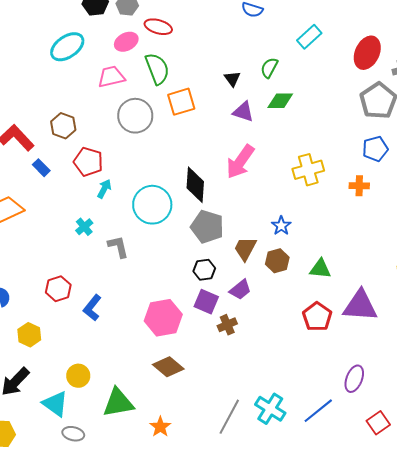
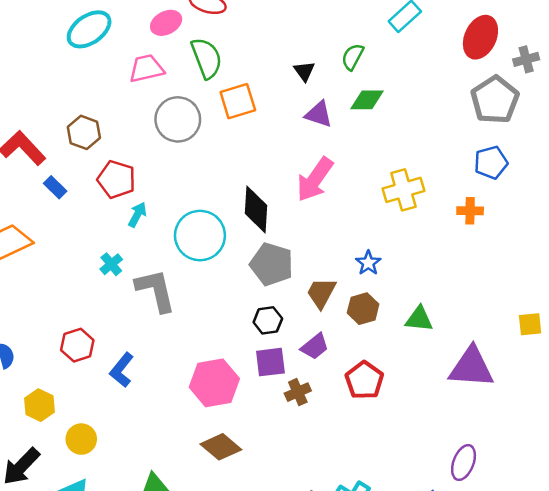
gray L-shape: (118, 247) -> (156, 290), size x1.5
purple square: (206, 302) -> (270, 362), turned -30
red pentagon: (317, 317) -> (364, 380), moved
yellow circle: (78, 376) -> (81, 439), moved

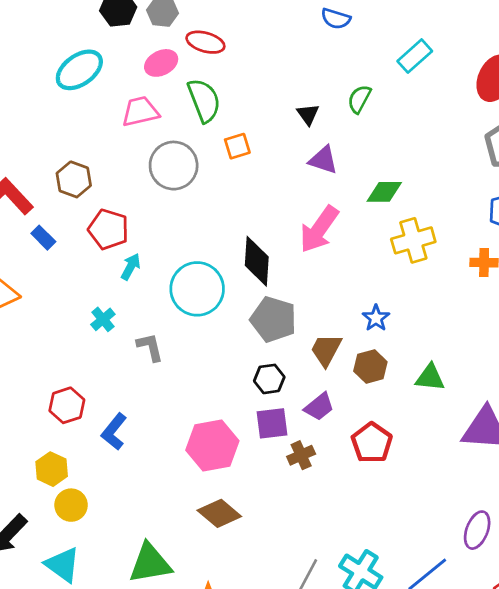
green diamond: (367, 100) -> (384, 192), moved
orange square: (238, 101) -> (237, 146), size x0.7
gray L-shape: (156, 290) -> (150, 347), size x0.6
yellow hexagon: (39, 405) -> (52, 469), moved

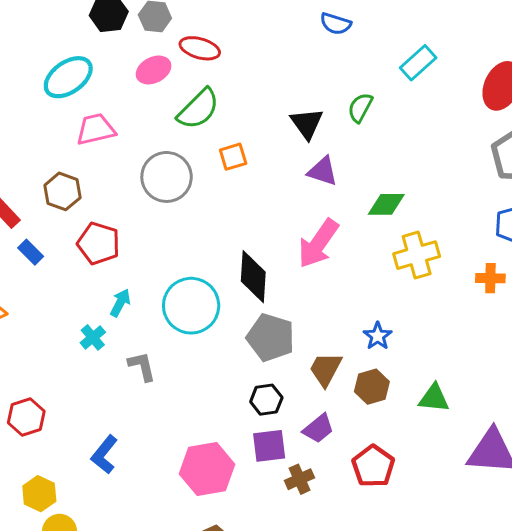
green semicircle: (204, 100) -> (198, 109), turned 66
pink trapezoid: (140, 111) -> (96, 129), moved
black triangle: (308, 114) -> (307, 123), size x1.4
cyan arrow: (131, 267) -> (120, 303), moved
red hexagon: (67, 405) -> (26, 417), moved

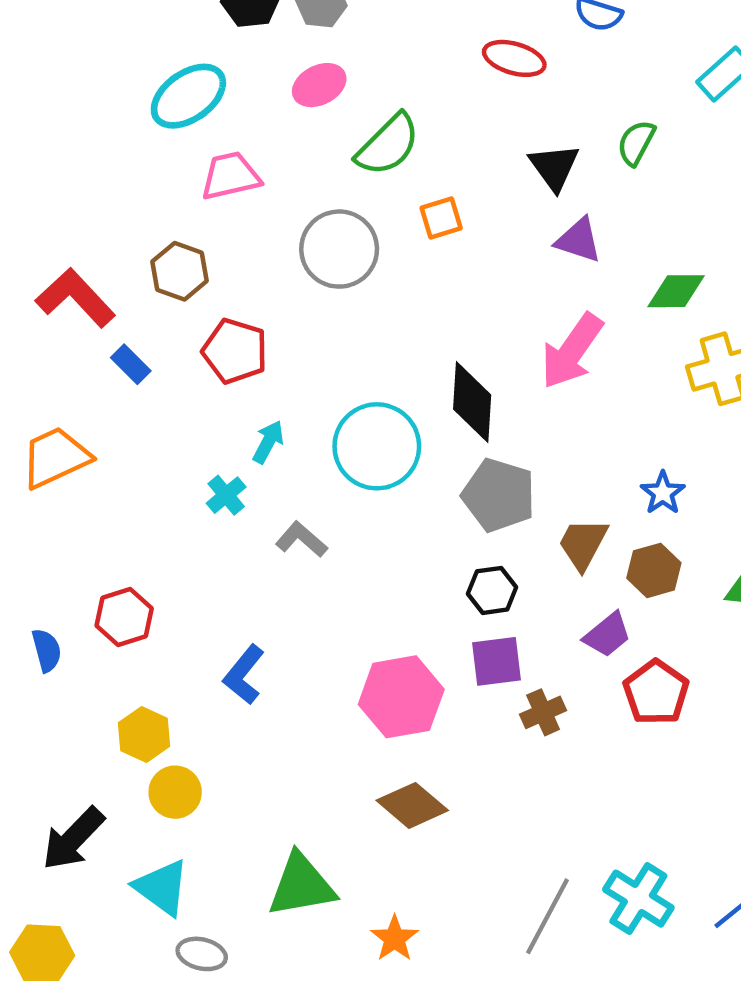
red ellipse: (200, 48) -> (514, 58), moved
gray L-shape: (142, 366) -> (301, 539), turned -36
purple trapezoid: (318, 429) -> (607, 635), moved

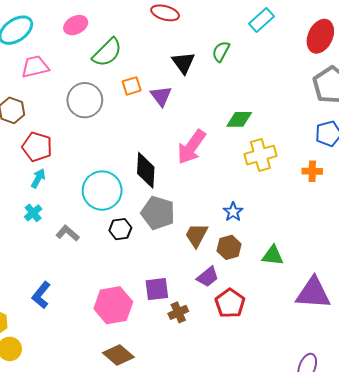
purple triangle: (579, 240) -> (161, 96), moved, turned 35
cyan arrow: (268, 442) -> (38, 178), moved
black hexagon: (492, 590) -> (120, 229), moved

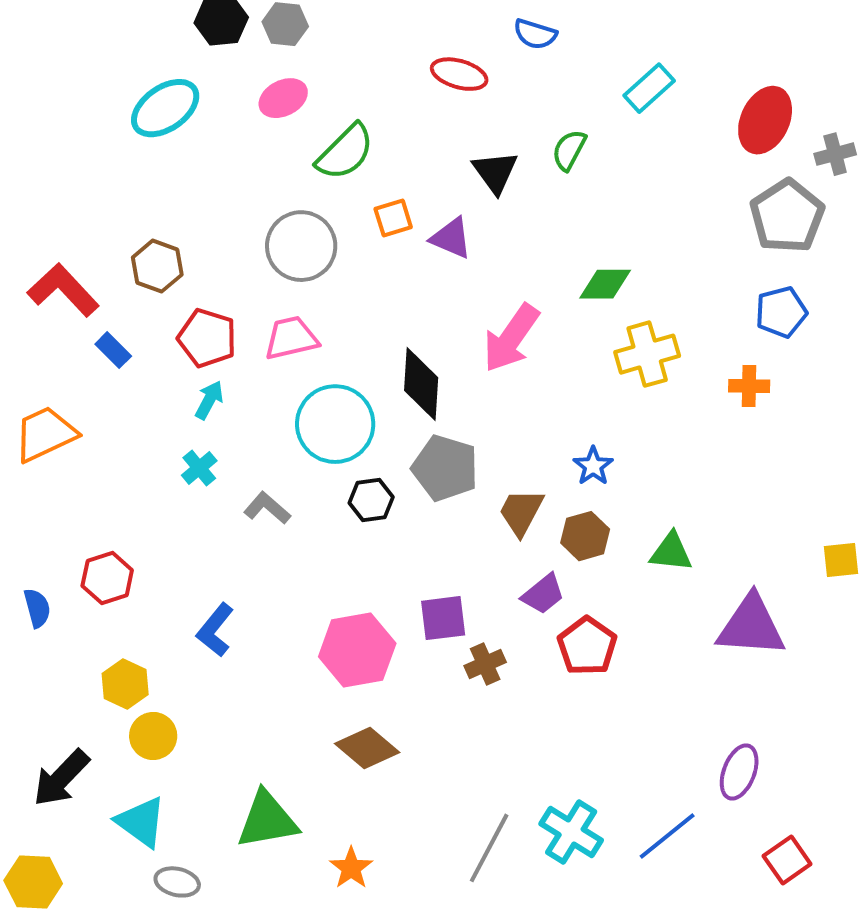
pink trapezoid: (35, 67) -> (291, 338), moved
purple triangle: (161, 96) -> (451, 238), turned -30

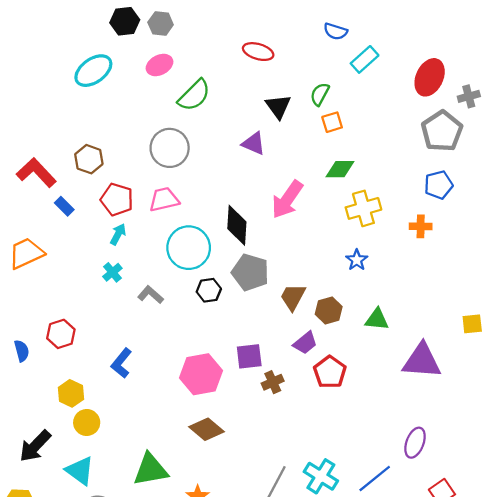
blue semicircle: (535, 34) -> (335, 31), moved
orange square: (393, 218) -> (332, 122), moved
blue star: (593, 466) -> (357, 260), moved

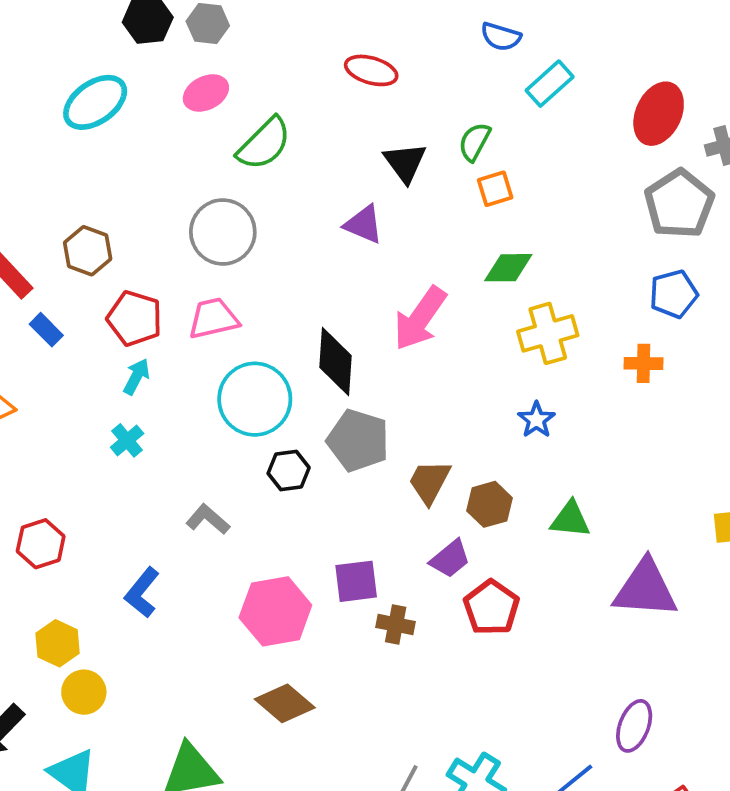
gray L-shape: (151, 295) -> (208, 519), moved
brown cross: (273, 382) -> (396, 624), turned 35

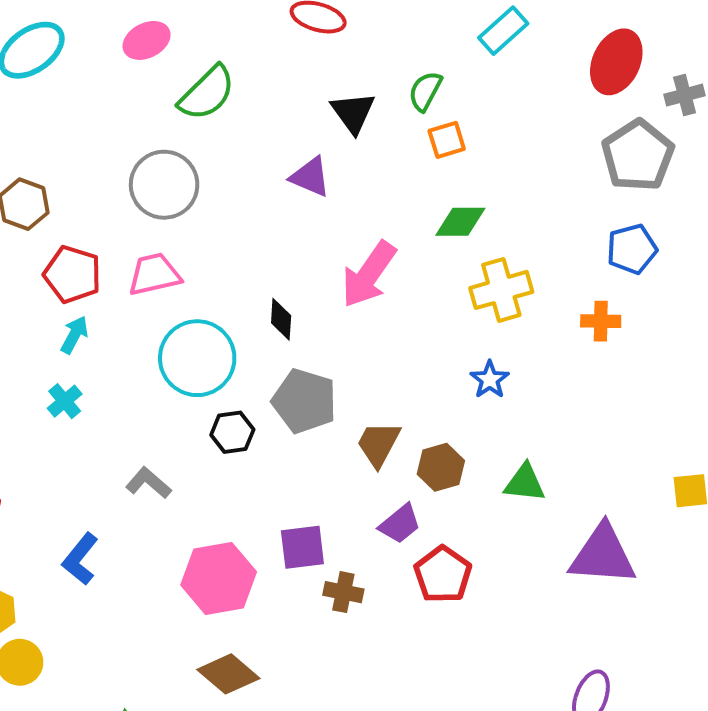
black diamond: (336, 362) -> (281, 319), size x0.6

